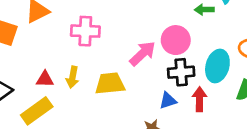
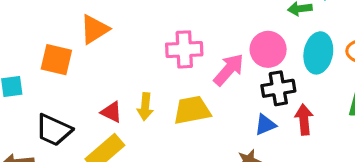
pink cross: (85, 31) -> (184, 49), moved
cyan ellipse: (217, 66) -> (318, 53), moved
red triangle: (45, 79) -> (111, 112), turned 30

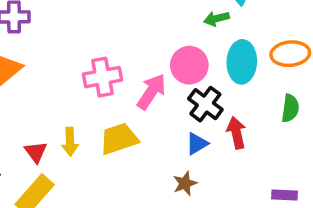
black cross: (278, 88) -> (205, 104), turned -36
red triangle: (111, 112) -> (36, 152), turned 35

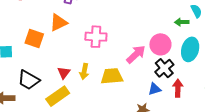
pink cross: (102, 77) -> (96, 37), moved

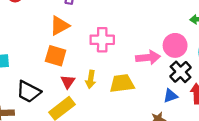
orange square: (34, 38) -> (56, 56), moved
pink arrow: (136, 54) -> (148, 58), turned 40

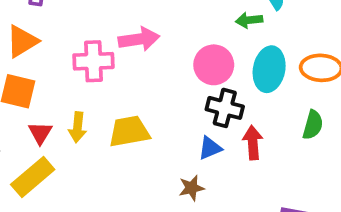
pink arrow: (148, 58) -> (139, 39), moved
black cross: (181, 72) -> (225, 108), turned -30

